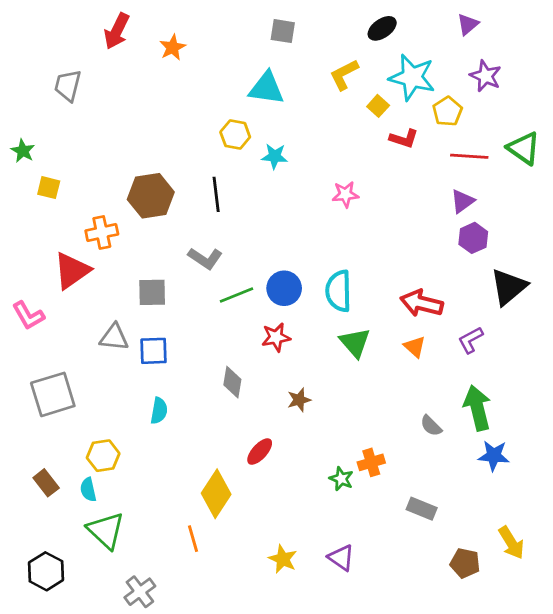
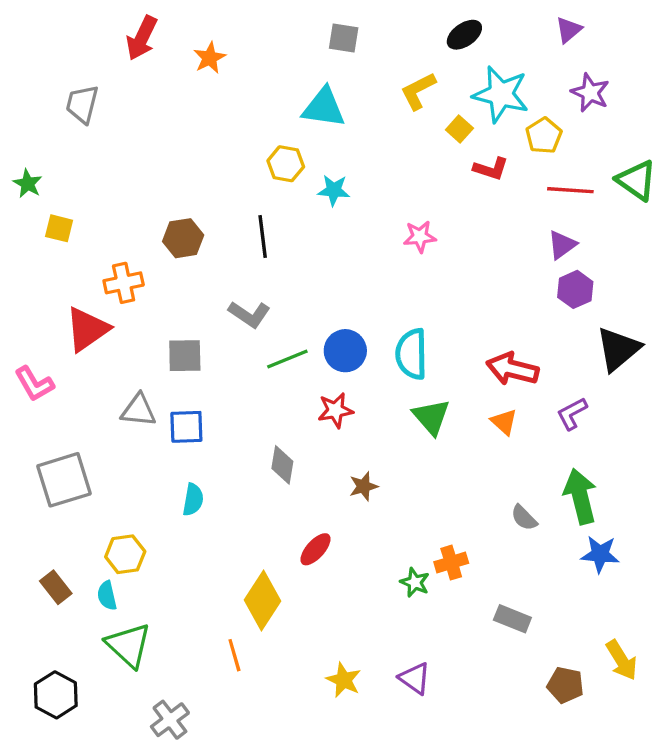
brown hexagon: (151, 196) -> (183, 238), size x0.7

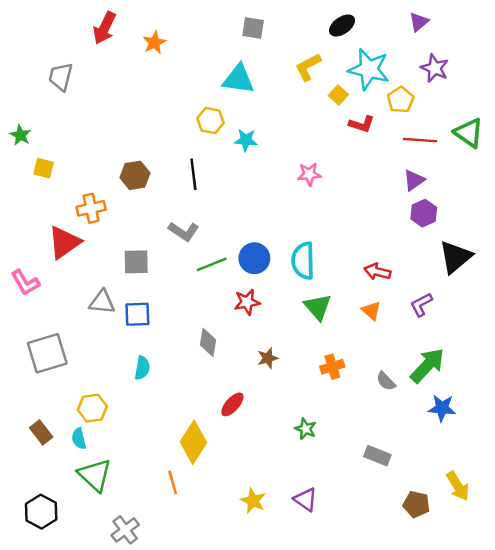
red arrow: (512, 369) -> (377, 272), size x0.7
green arrow: (580, 496) -> (427, 365), turned 57
orange cross: (451, 563) -> (332, 367), moved

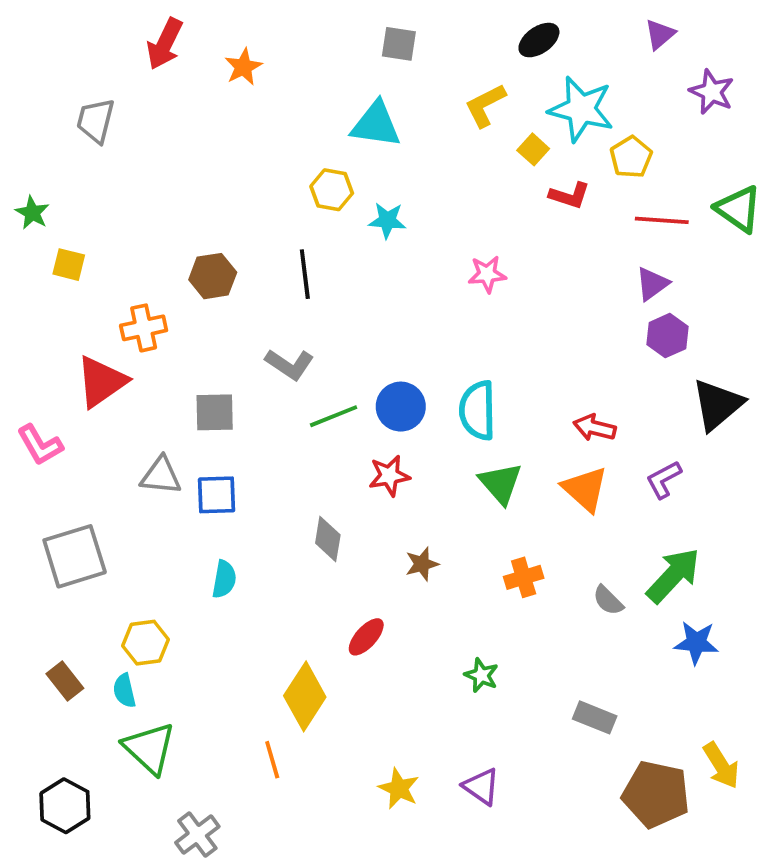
purple star: (435, 68) -> (712, 92), moved
orange triangle: (371, 311) -> (585, 489), size x1.5
brown pentagon: (416, 504) -> (656, 794), size x1.6

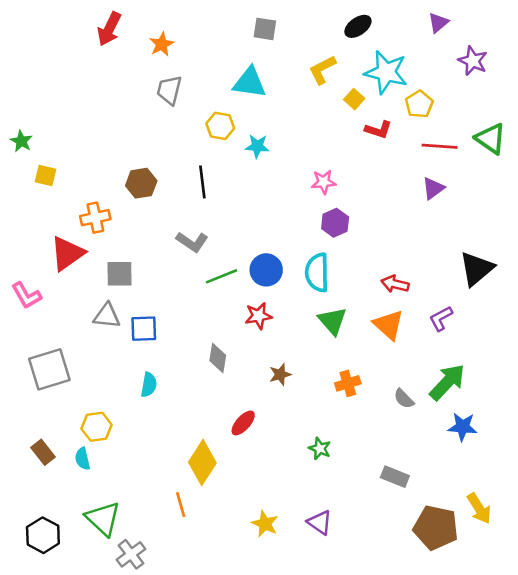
gray trapezoid: (96, 121) -> (169, 90), moved
purple hexagon: (668, 336) -> (335, 223), moved
gray square: (215, 412) -> (119, 274), moved
green triangle: (149, 748) -> (103, 519), moved

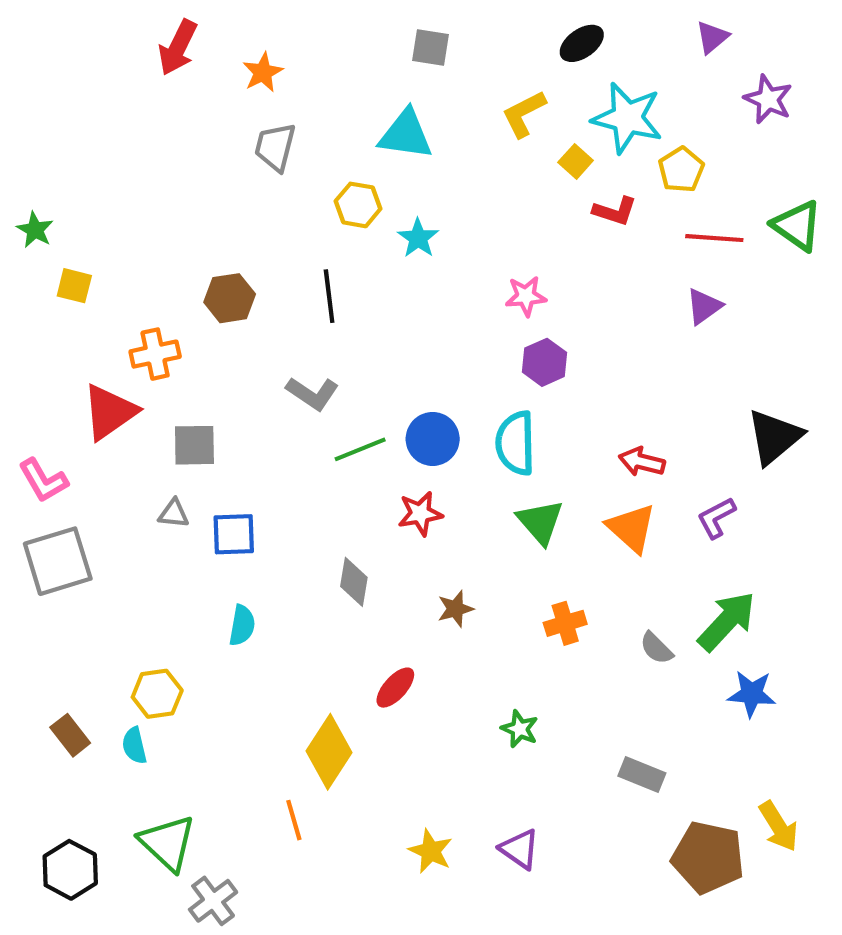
cyan star: (257, 146) -> (418, 238), turned 30
gray triangle: (107, 316) -> (174, 514), size x0.7
gray square: (49, 369) -> (58, 561), moved

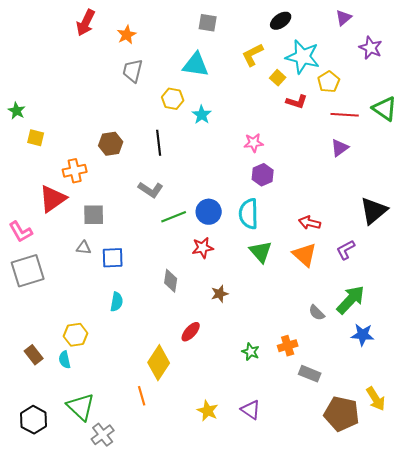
orange cross: (565, 623) -> (288, 346), moved

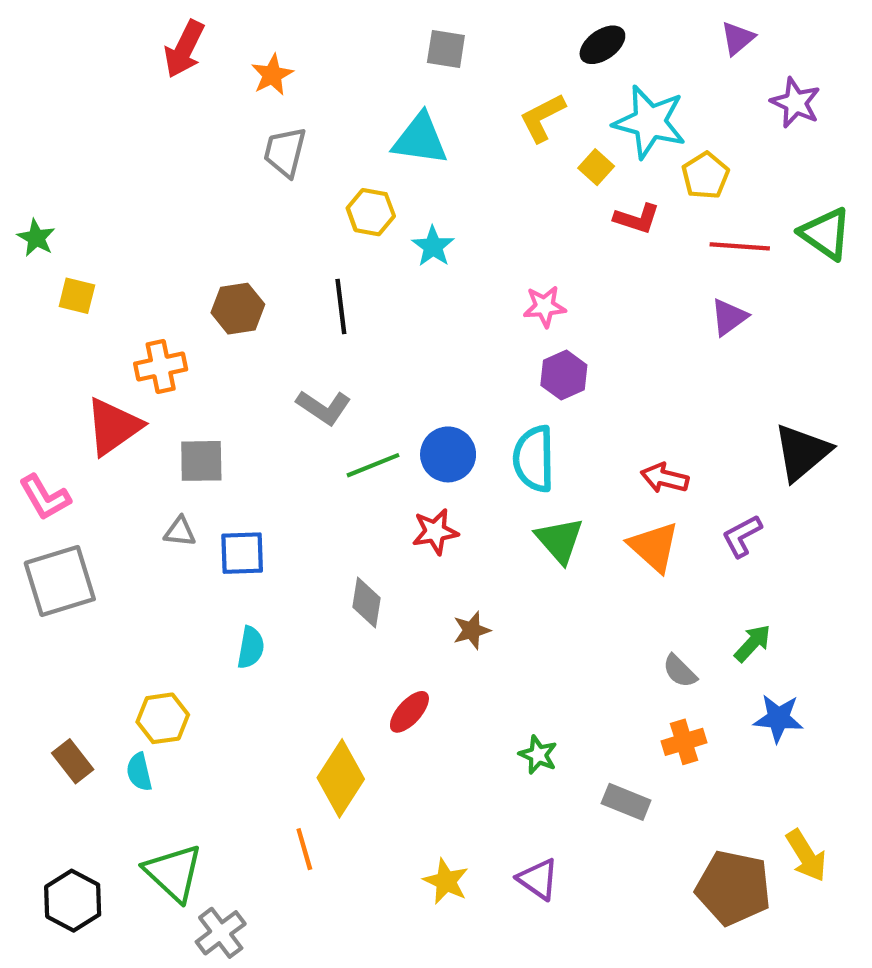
green arrow: (351, 300) -> (753, 643), size x0.6
orange cross: (288, 346) -> (684, 742), moved
gray rectangle: (310, 374) -> (626, 802), moved

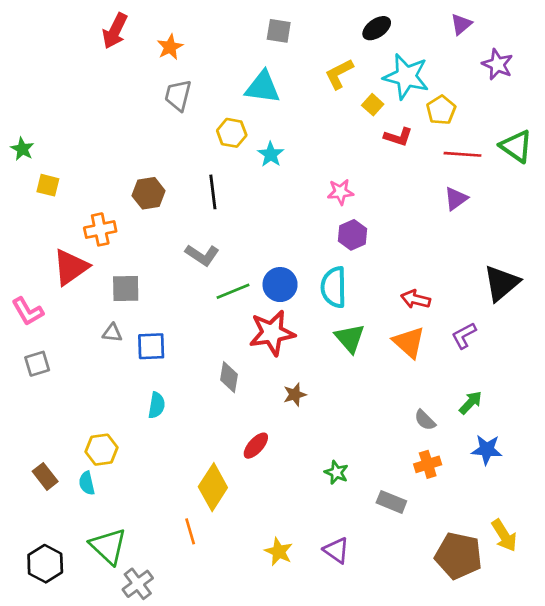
red star: (435, 532) -> (272, 333), size x1.6
gray square: (60, 581) -> (37, 364), size x0.6

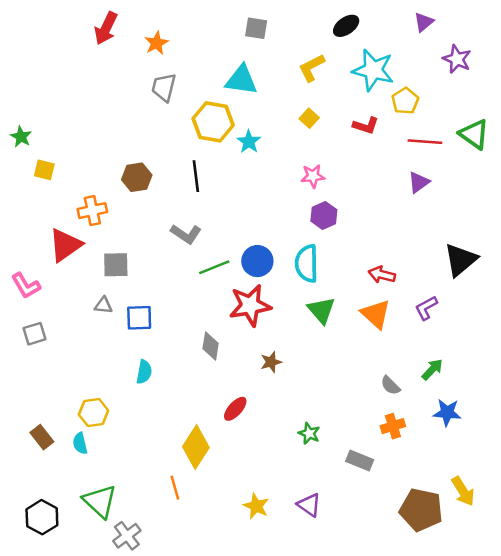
yellow square: (373, 105) -> (309, 118), moved
yellow hexagon: (232, 133) -> (213, 122), size x1.5

